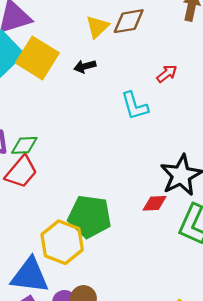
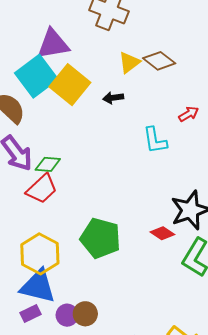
brown diamond: (129, 21) -> (159, 61), turned 40
red diamond: (155, 203) -> (162, 233), turned 30
yellow hexagon: (62, 242) -> (40, 254), moved

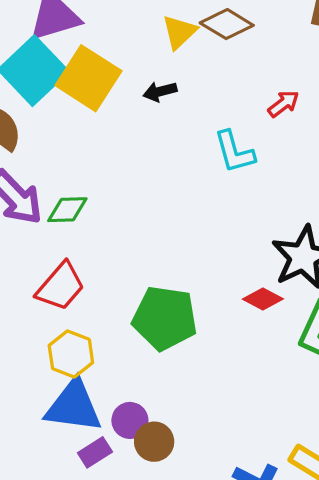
red trapezoid: (42, 189) -> (61, 286), moved
yellow hexagon: (40, 254) -> (71, 354), size x0.7
purple rectangle: (30, 314) -> (95, 452), moved
purple circle: (67, 315) -> (130, 420), moved

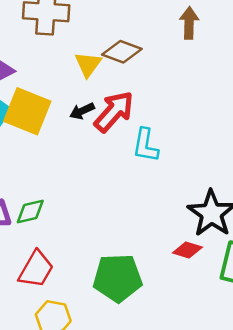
red arrow: (283, 104) -> (114, 112), moved, size x1.8
cyan L-shape: (234, 152) -> (146, 145), turned 36

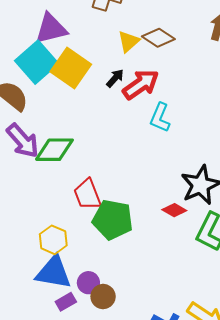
black arrow: (82, 111) -> (115, 78), turned 144
green diamond: (30, 211) -> (54, 150), size x1.5
red trapezoid: (36, 269) -> (87, 194), moved, turned 116

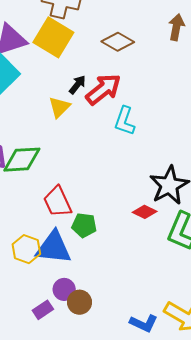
yellow triangle: (129, 41) -> (59, 107), moved
yellow square: (71, 68) -> (53, 37), moved
green pentagon: (113, 220) -> (84, 225), size x0.6
blue triangle: (54, 272) -> (53, 248), moved

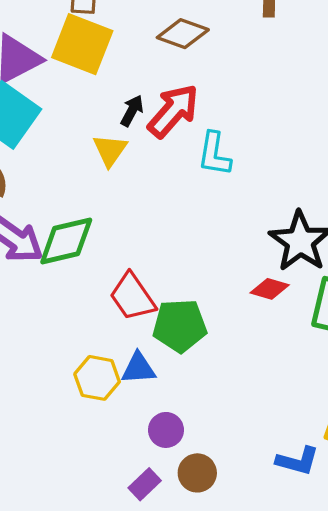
green pentagon: (84, 225) -> (180, 326), size x1.4
blue triangle: (53, 248) -> (138, 368), size x0.6
brown circle: (79, 302) -> (197, 473), moved
purple rectangle: (43, 310) -> (145, 484), moved

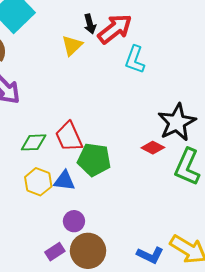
black arrow: (132, 111) -> (90, 24), turned 126
green diamond: (66, 241) -> (34, 142), moved, size x0.7
brown circle: (197, 473) -> (88, 251), size x1.5

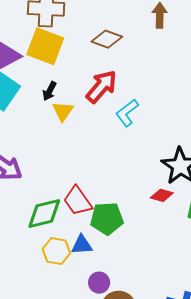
black arrow: (90, 24) -> (49, 91), moved, turned 54
cyan L-shape: (135, 60) -> (127, 113), turned 44
green diamond: (34, 142) -> (44, 214), size x1.4

